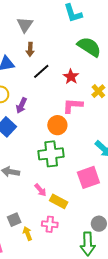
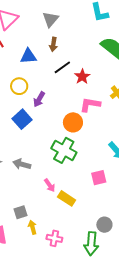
red star: (71, 77) -> (82, 76), moved
green cross: (51, 154) -> (64, 150), turned 30
pink square: (88, 177) -> (99, 178), size x0.7
pink cross: (50, 224) -> (54, 238), moved

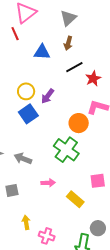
yellow circle: (19, 86) -> (26, 91), moved
pink arrow: (50, 185) -> (48, 183), turned -64
yellow rectangle: (67, 198) -> (75, 199), moved
gray square: (21, 212) -> (12, 190), moved

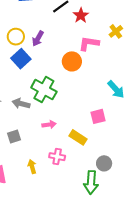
green cross: (66, 150) -> (44, 90), moved
pink cross: (47, 236) -> (57, 157), moved

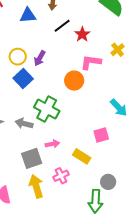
gray square: (14, 137) -> (32, 158), moved, size x1.5
pink cross: (57, 157) -> (61, 176), turned -35
yellow arrow: (32, 167) -> (36, 186), size x1.6

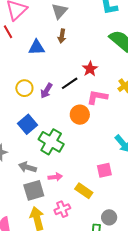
black line: (62, 26) -> (70, 83), moved
blue square: (23, 78) -> (28, 124), moved
gray arrow: (24, 123) -> (27, 167), moved

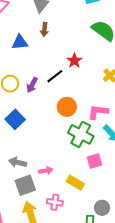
pink L-shape: (97, 97) -> (98, 112), moved
green cross: (51, 142) -> (81, 134), moved
pink cross: (62, 209) -> (55, 202), turned 35

